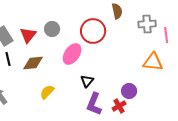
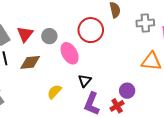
gray circle: (52, 29) -> (49, 36), moved
pink ellipse: (72, 54) -> (70, 53), turned -65
yellow semicircle: (47, 92) -> (54, 92), moved

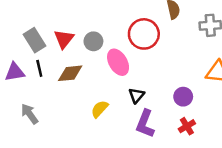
purple circle: (127, 91) -> (183, 97), moved
red cross: (117, 106) -> (187, 126), moved

